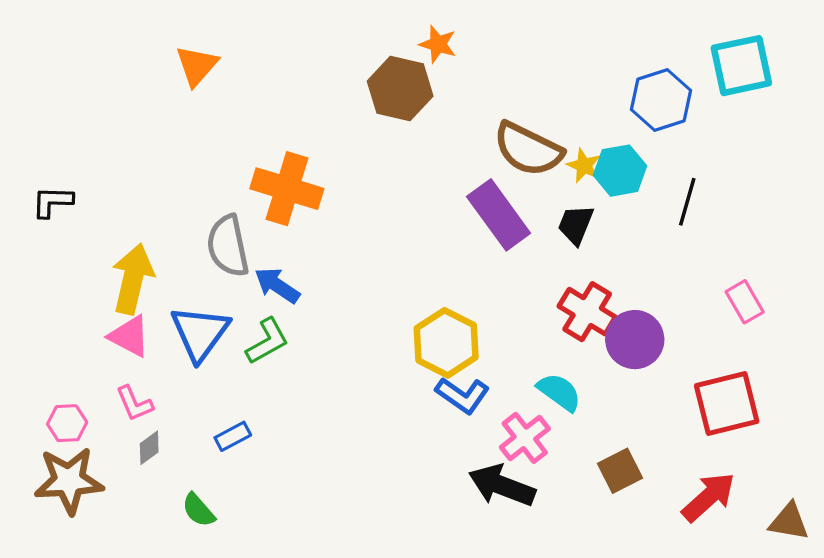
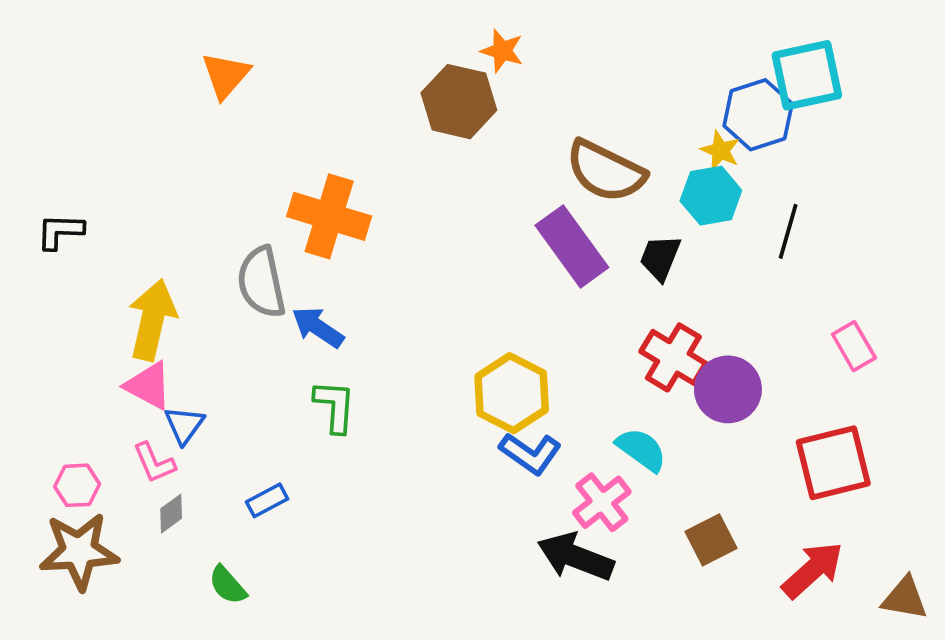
cyan square: (741, 66) -> (807, 75), moved
yellow star: (584, 166) -> (720, 150), moved
blue triangle: (200, 333) -> (184, 425), moved, size x0.6
green L-shape: (267, 341) -> (335, 406), moved, turned -57

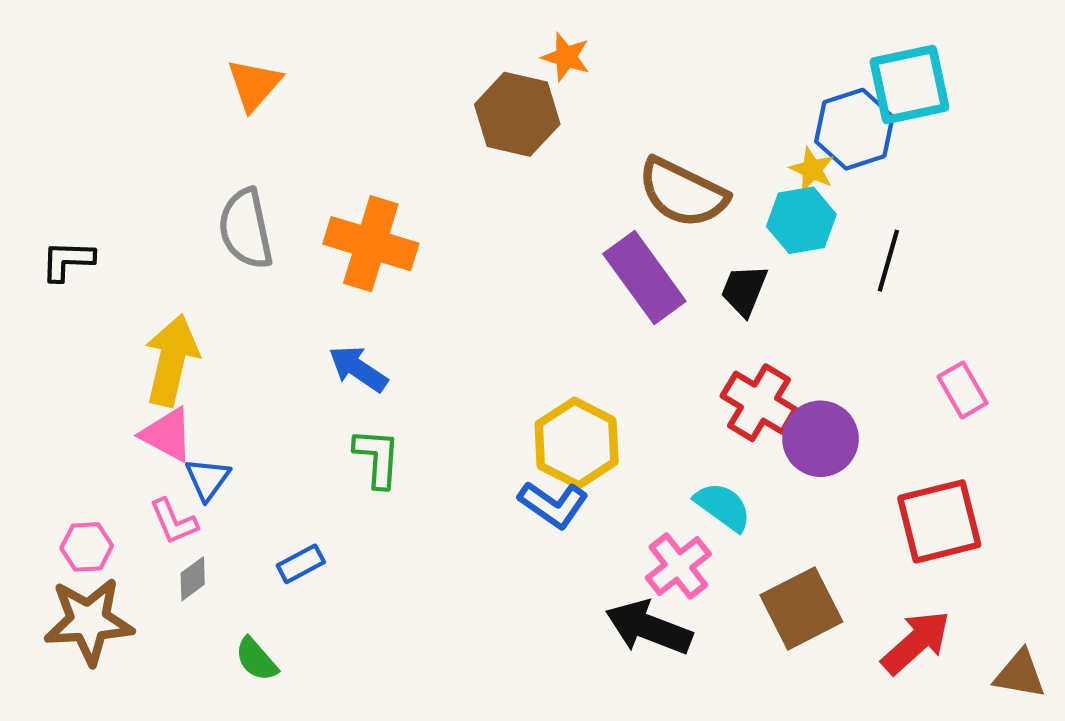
gray semicircle: (261, 282) -> (246, 229), moved
blue L-shape: (530, 453) -> (553, 504), moved
brown square: (711, 540) -> (801, 608), size x1.4

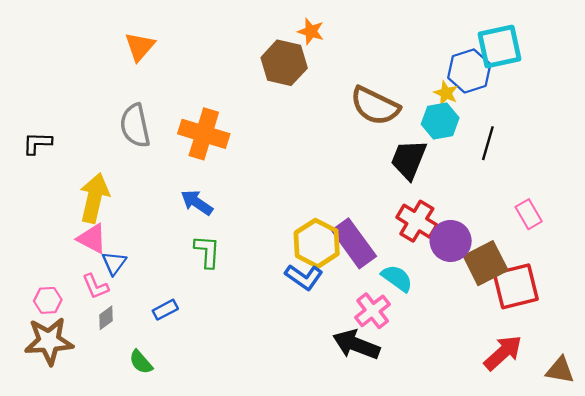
purple rectangle: (644, 278) -> (354, 243), moved
black trapezoid: (744, 290) -> (409, 159), size x1.4
brown square: (801, 608) -> (486, 263), moved

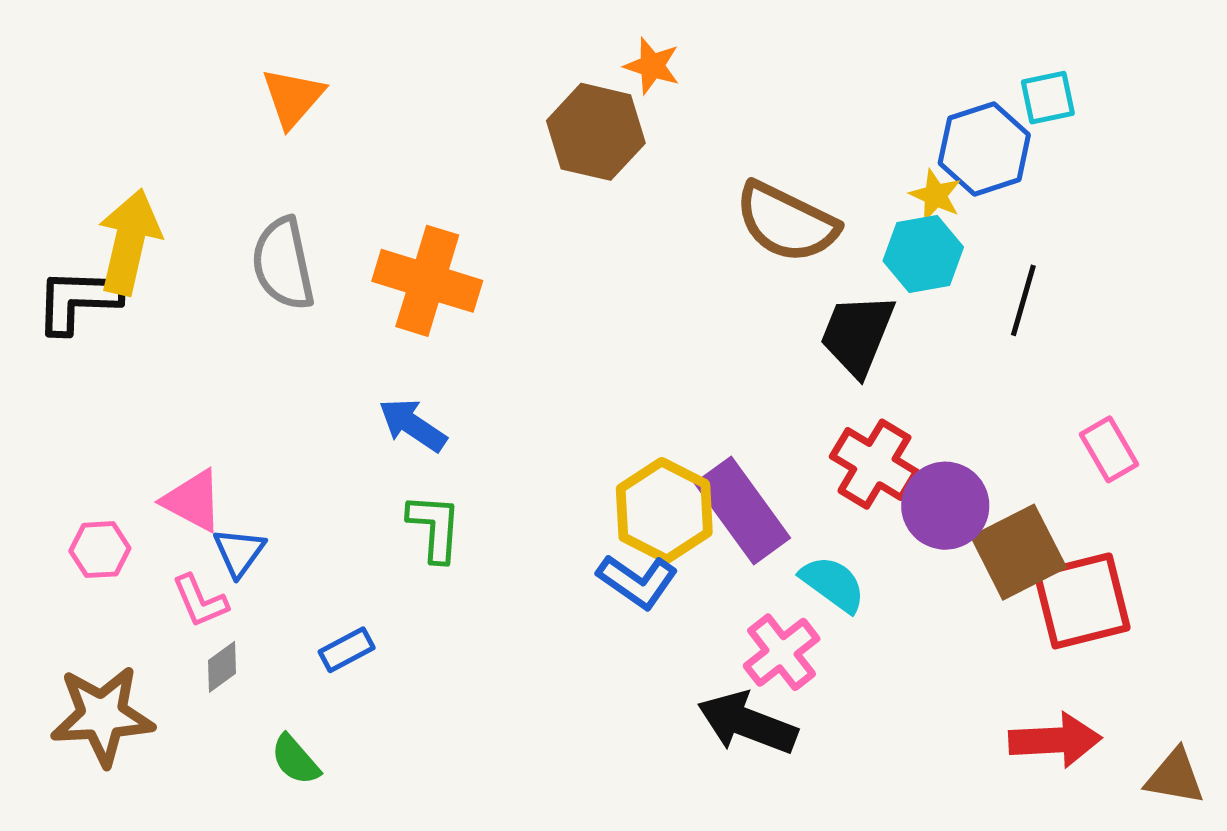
cyan square: (499, 47) -> (1048, 98), size x0.6
black L-shape: (37, 143) -> (78, 300), size x1.4
yellow arrow: (94, 198) -> (129, 242), moved
pink hexagon: (48, 300) -> (100, 550), moved
red arrow: (503, 353) -> (1055, 740), turned 39

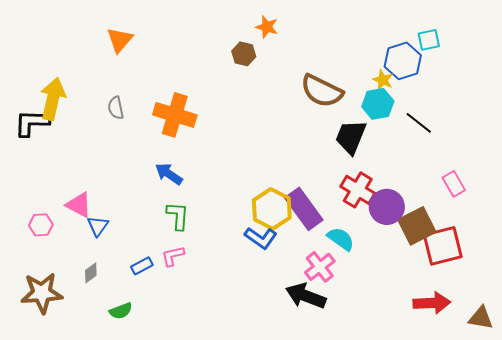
brown hexagon: (596, 132) -> (244, 54), size x0.6
gray semicircle: (283, 264) -> (116, 108), size x0.6
black line: (1023, 300) -> (419, 123), turned -68
pink L-shape: (200, 601) -> (173, 256), moved, turned 100
green semicircle: (295, 760) -> (121, 311), turned -70

